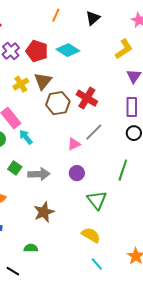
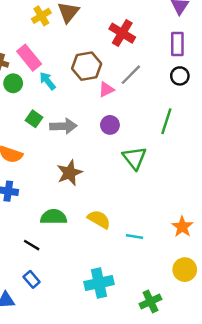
brown hexagon: (58, 103) -> (87, 66), moved
yellow semicircle: (91, 235) -> (99, 219), moved
green semicircle: (31, 248) -> (54, 217), size x1.5
cyan line: (97, 264) -> (134, 236), turned -40

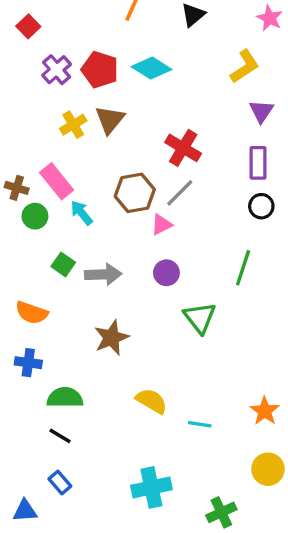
gray line: (131, 75) -> (180, 193), moved
green semicircle: (54, 217) -> (65, 398), moved

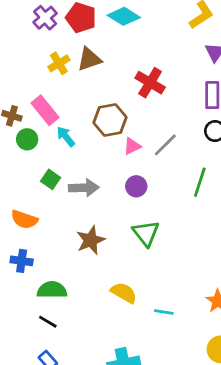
brown triangle: (110, 120) -> (89, 59), turned 32
gray line: (180, 193) -> (165, 145), moved
green triangle: (200, 318) -> (146, 233), moved

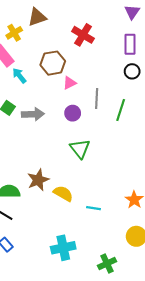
yellow cross: (59, 63) -> (14, 33), moved
gray line: (165, 145) -> (97, 99), moved, turned -42
brown star: (91, 240) -> (38, 180), moved

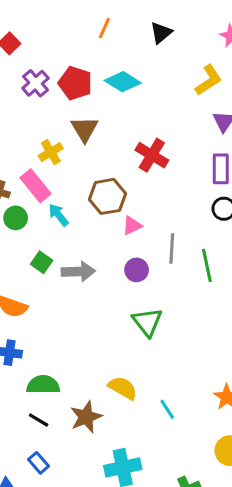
brown triangle: (37, 17) -> (84, 129), turned -42
green line: (121, 110) -> (207, 265), turned -30
brown star: (38, 180) -> (86, 417), moved
cyan line: (93, 208) -> (167, 409), turned 48

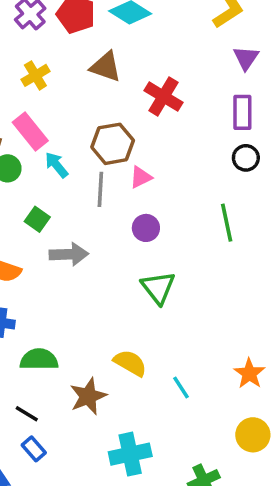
brown triangle: (84, 129) -> (106, 67), moved, turned -40
yellow cross: (51, 152) -> (35, 75), moved
gray line: (172, 249) -> (100, 189), moved
gray arrow: (78, 271) -> (69, 254), moved
black line: (39, 420) -> (27, 414), moved

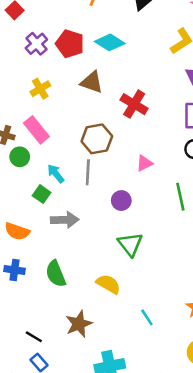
cyan arrow: (57, 165) -> (56, 174), moved
pink triangle: (141, 177) -> (144, 163), moved
green semicircle: (39, 359) -> (56, 274), moved, turned -112
yellow semicircle: (130, 363) -> (108, 284), moved

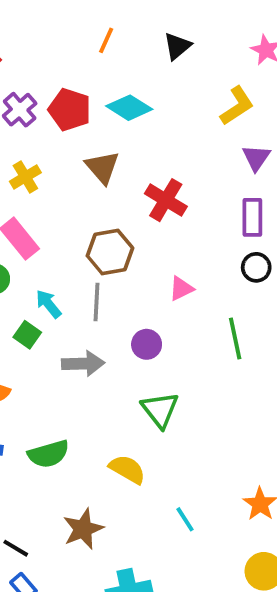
brown triangle: (92, 82) -> (102, 167), turned 30
gray arrow: (65, 220) -> (83, 364), moved
green semicircle: (56, 274) -> (48, 454), turned -84

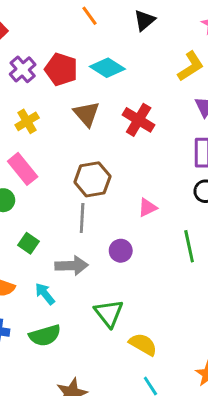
orange line: (106, 40) -> (89, 16), turned -60
red cross: (166, 200) -> (139, 120), moved
cyan arrow: (48, 304) -> (45, 294), moved
green triangle: (160, 410) -> (109, 313), moved
yellow semicircle: (127, 469) -> (143, 344), moved

